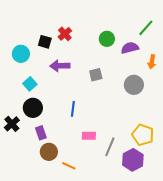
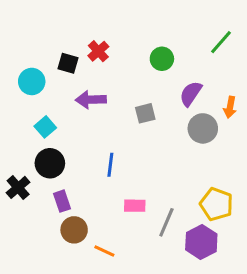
purple semicircle: (130, 48) -> (191, 94), moved, turned -42
orange arrow: (152, 62) -> (230, 107), moved

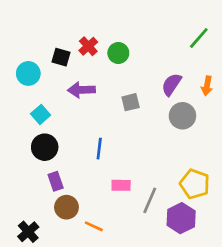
green circle: (162, 59) -> (118, 53), moved
orange arrow: (230, 107) -> (207, 86), moved
black cross: (18, 187) -> (28, 232), moved

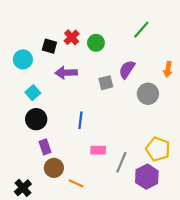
green line: (199, 38) -> (141, 30), moved
purple semicircle: (172, 84) -> (127, 69), moved

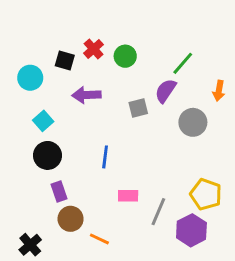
green line: (141, 30) -> (183, 63), moved

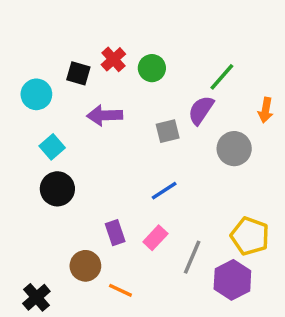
blue line: (105, 157) -> (164, 191), moved, turned 50
purple rectangle: (59, 191) -> (115, 233), moved
pink rectangle: (128, 196) -> (155, 238), turned -48

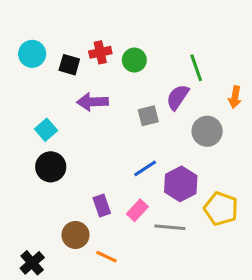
red cross: (113, 59) -> (100, 52), turned 30
green line: (222, 77) -> (196, 68), turned -60
cyan circle: (36, 94) -> (32, 54), moved
gray line: (192, 257) -> (170, 227), turned 72
purple hexagon: (232, 280) -> (181, 184), moved

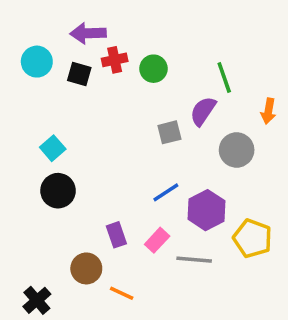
purple arrow: (93, 102) -> (88, 33), moved

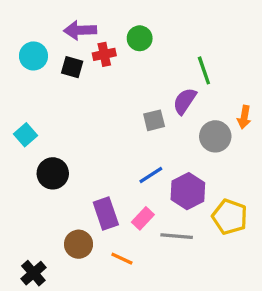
green circle: (153, 69) -> (140, 38), moved
orange arrow: (268, 111) -> (244, 117), moved
cyan square: (53, 148) -> (25, 135), moved
purple rectangle: (116, 235) -> (106, 214), size x1.4
orange line: (122, 293) -> (122, 259), moved

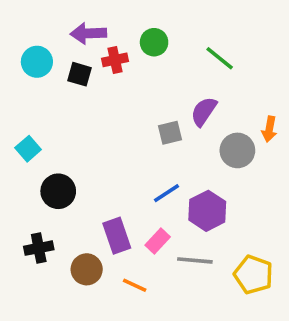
green line: (204, 70) -> (220, 58), moved, turned -32
yellow pentagon: (230, 217) -> (253, 275), moved
black cross: (33, 273) -> (39, 248), moved, turned 30

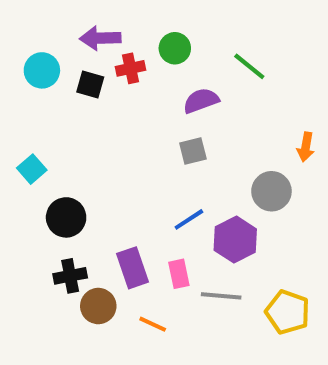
purple semicircle: (204, 111) -> (201, 101), moved, turned 36
gray circle: (237, 150) -> (271, 191), moved
pink rectangle: (158, 241) -> (179, 274), turned -55
black cross: (39, 248) -> (70, 276), moved

